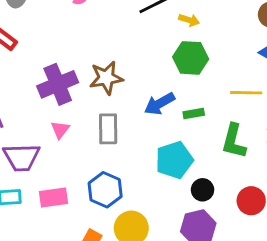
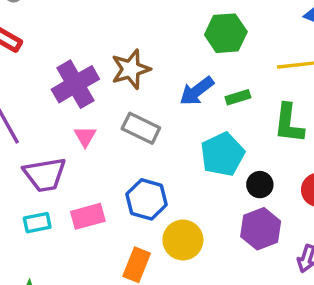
gray rectangle: (108, 129) -> (141, 128), turned -56

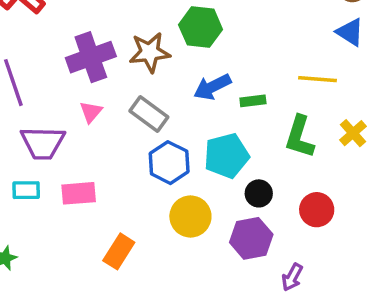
green hexagon: (226, 33) -> (201, 27), moved
blue hexagon: (147, 199) -> (169, 163), moved
yellow circle: (183, 240) -> (190, 216), moved

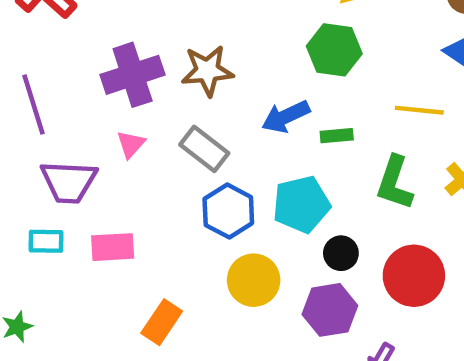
green hexagon: (201, 27) -> (334, 50), moved
red circle: (317, 210) -> (414, 276), size x1.4

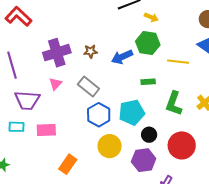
brown star: (207, 71) -> (91, 51), size x0.6
yellow line: (419, 110) -> (178, 62), moved
blue arrow: (286, 117) -> (122, 57), moved

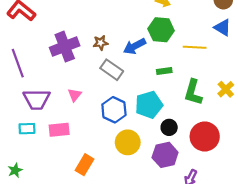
pink triangle: (55, 84) -> (75, 95), moved
gray rectangle: (88, 87) -> (112, 70), moved

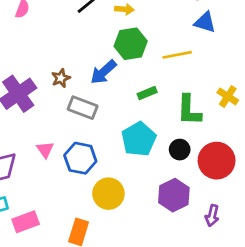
blue hexagon: (114, 110) -> (80, 158), moved
black circle: (169, 127) -> (180, 150), moved
pink rectangle: (59, 130) -> (26, 222), moved
yellow circle: (128, 142) -> (108, 194), moved

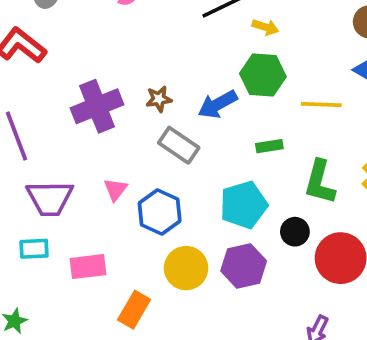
purple hexagon: (174, 195) -> (244, 266), moved
pink rectangle: (26, 222) -> (88, 267), moved

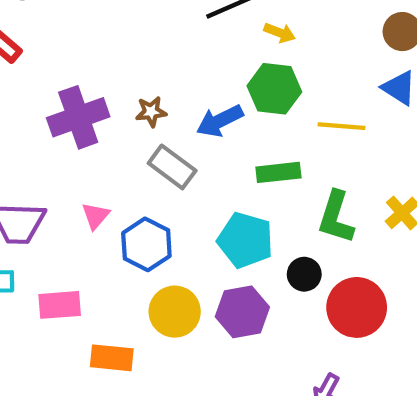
green rectangle: (269, 146) -> (278, 172), size x1.4
cyan pentagon: (244, 205) -> (245, 240), turned 30
orange rectangle: (134, 310) -> (112, 358), turned 63

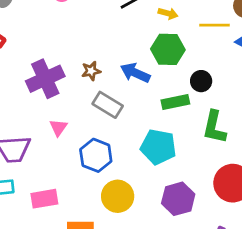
blue arrow: (220, 121) -> (135, 73), turned 56
yellow line: (341, 126) -> (214, 25), moved
pink triangle: (96, 216) -> (58, 128), moved
black circle: (304, 274) -> (201, 81), moved
purple hexagon: (242, 312) -> (178, 199), moved

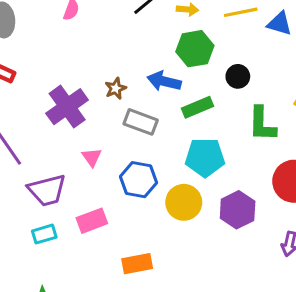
green rectangle: (175, 102) -> (197, 107), moved
yellow circle: (118, 196) -> (184, 202), moved
pink rectangle: (44, 199) -> (92, 221), moved

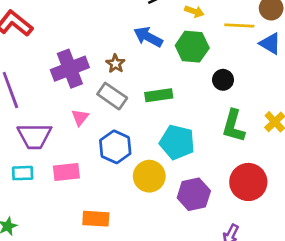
blue arrow: (164, 81) -> (148, 37), moved
brown star: (116, 88) -> (115, 64), turned -30
green rectangle: (197, 107) -> (159, 95), moved
gray rectangle: (141, 122) -> (112, 96), moved

